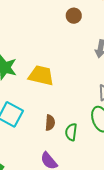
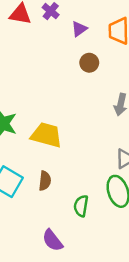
brown semicircle: (50, 123) -> (45, 181), moved

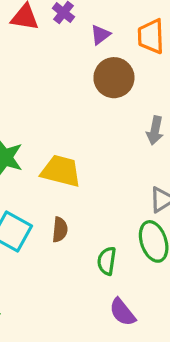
brown circle: (89, 63) -> (114, 78), size x1.6
purple semicircle: (52, 240) -> (122, 312), moved

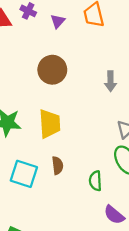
brown circle: (114, 78) -> (52, 70), moved
yellow trapezoid: (61, 171) -> (50, 124), turned 84

